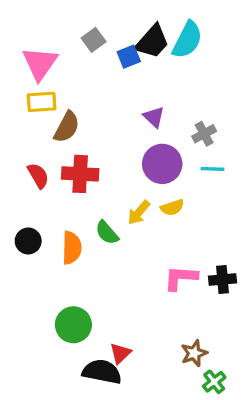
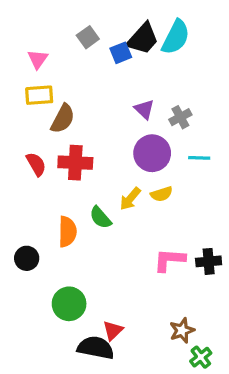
pink triangle: (40, 63) -> (38, 59), size x0.6
gray cross: (204, 134) -> (180, 117), moved
black circle: (28, 241) -> (27, 258), moved

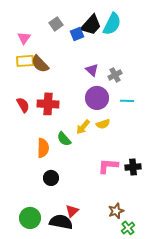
brown semicircle: (63, 119) -> (40, 64), moved, turned 108
black circle: (27, 258) -> (51, 178), moved
green circle: (69, 304) -> (30, 218), moved

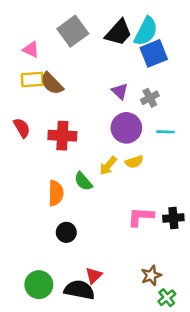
gray square: (56, 24) -> (73, 31), size x1.6
blue square: (77, 34) -> (154, 53), moved, size x1.5
pink triangle: (24, 38) -> (31, 49), turned -40
red semicircle: (23, 105) -> (22, 128), moved

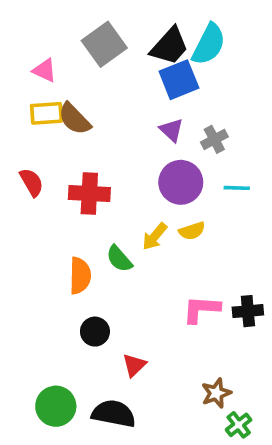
blue square: (154, 53) -> (179, 80), moved
red triangle: (94, 275) -> (134, 365), moved

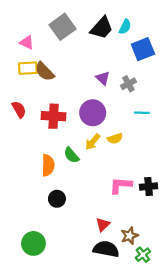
cyan semicircle: (209, 44) -> (125, 27), size x0.6
blue square: (179, 80) -> (143, 49), moved
purple circle: (181, 182) -> (93, 113), moved
red triangle: (134, 365) -> (103, 224), moved
black semicircle: (114, 414) -> (106, 249), moved

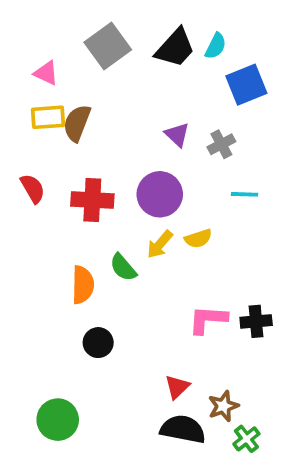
brown semicircle: (45, 71) -> (77, 123), turned 65

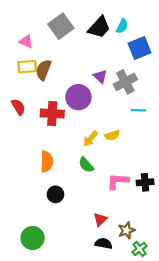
gray cross: (221, 144) -> (125, 82), size x1.5
purple circle: (160, 194) -> (78, 97), moved
green semicircle: (123, 267) -> (86, 165), moved
black semicircle: (183, 429) -> (104, 243), size x0.7

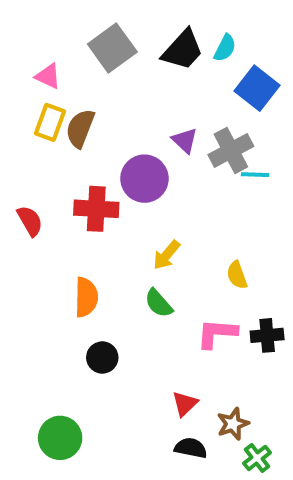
blue square: (140, 48) -> (257, 88), turned -30
yellow rectangle: (27, 67) -> (50, 122), turned -66
red semicircle: (18, 107) -> (30, 221), moved
cyan line: (138, 110) -> (255, 175), moved
yellow semicircle: (112, 135) -> (237, 275), moved, turned 88

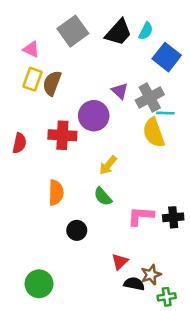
red semicircle: (30, 221) -> (19, 143), turned 42
yellow semicircle: (237, 275) -> (154, 133), moved, size x1.6
black circle: (102, 357) -> (77, 230), moved
black semicircle: (191, 448) -> (134, 284), moved
green cross: (257, 458) -> (167, 297), turned 30

